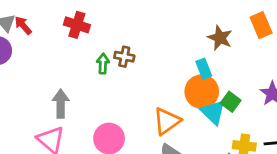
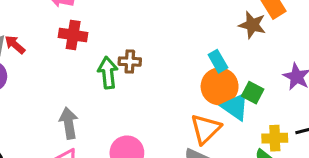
brown star: (220, 38) -> (252, 25), moved
green arrow: (103, 64) -> (108, 73), size x1.4
orange triangle: (167, 121) -> (206, 129), moved

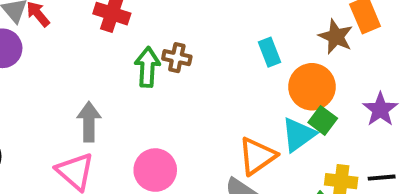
cyan rectangle: (218, 61) -> (269, 52), moved
orange circle: (220, 86) -> (312, 87), moved
cyan triangle: (235, 107) -> (299, 135), turned 40

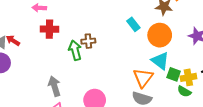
green square: (323, 120) -> (174, 74), moved
cyan triangle: (299, 135) -> (160, 61), turned -30

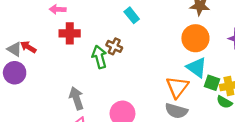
cyan rectangle: (133, 24) -> (132, 15), moved
brown cross: (88, 41) -> (114, 46), turned 32

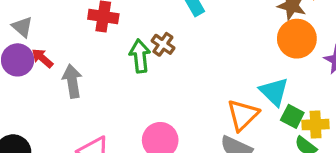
orange circle: (195, 38) -> (297, 39), moved
red arrow: (28, 47) -> (42, 58), moved
gray arrow: (76, 98) -> (72, 81), moved

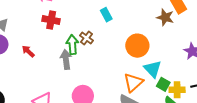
orange circle: (297, 39) -> (137, 46), moved
red arrow: (42, 58) -> (28, 51), moved
gray arrow: (72, 81) -> (66, 59), moved

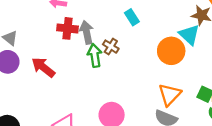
red arrow: (28, 51) -> (43, 67), size x1.5
gray arrow: (66, 59) -> (87, 32), moved
cyan triangle: (153, 69) -> (189, 35), moved

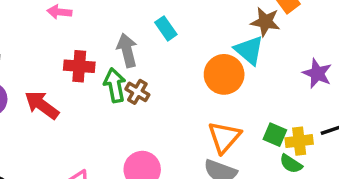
red cross: (68, 28) -> (79, 66), moved
gray arrow: (87, 32) -> (127, 50), moved
brown cross: (111, 47) -> (137, 92), moved

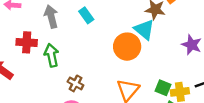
gray arrow: (127, 50) -> (51, 16), moved
brown cross: (137, 92) -> (75, 83), moved

